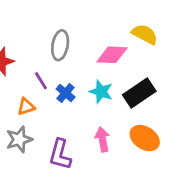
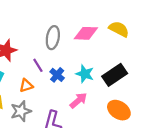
pink diamond: (112, 55) -> (86, 33), moved
pink arrow: (102, 139) -> (78, 100), moved, turned 60

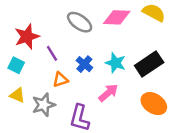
gray ellipse: (53, 38) -> (80, 22), turned -65
purple line: (38, 65) -> (52, 53), moved
orange triangle: (26, 86) -> (60, 80), moved

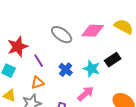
black rectangle: (149, 64) -> (113, 60), moved, size x0.7
orange triangle: (60, 80) -> (38, 83), moved

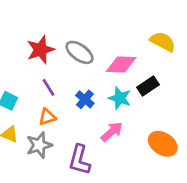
pink diamond: (93, 31) -> (121, 64), moved
red star: (18, 47) -> (41, 50), moved

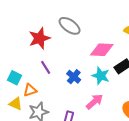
gray ellipse: (79, 52) -> (70, 26), moved
orange triangle: (47, 117) -> (30, 90), moved

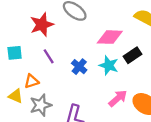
cyan square: (15, 78) -> (15, 53), moved, turned -32
pink arrow: (94, 102) -> (118, 98), moved

